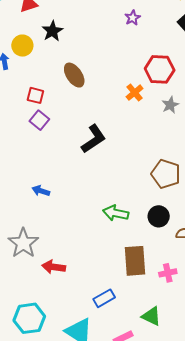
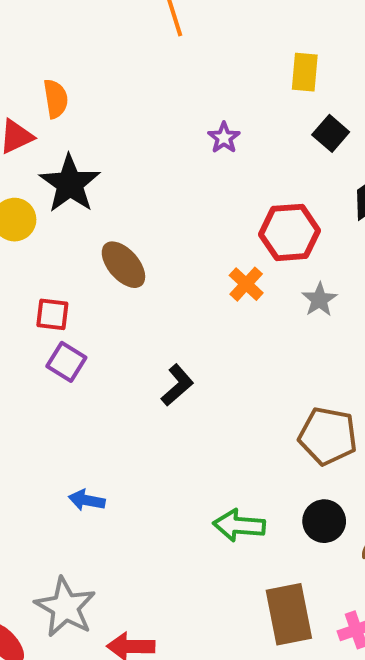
black star: (52, 31) -> (70, 184), size x1.4
black L-shape: (94, 139) -> (177, 385), size x0.7

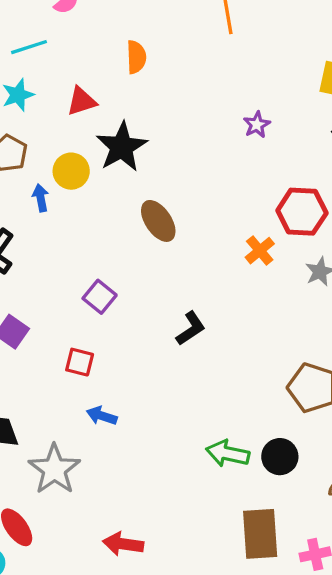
orange semicircle: (56, 99) -> (136, 57), moved
red square: (52, 314) -> (80, 362), moved
black circle: (324, 521) -> (280, 457), moved
gray star: (65, 607) -> (54, 469), moved

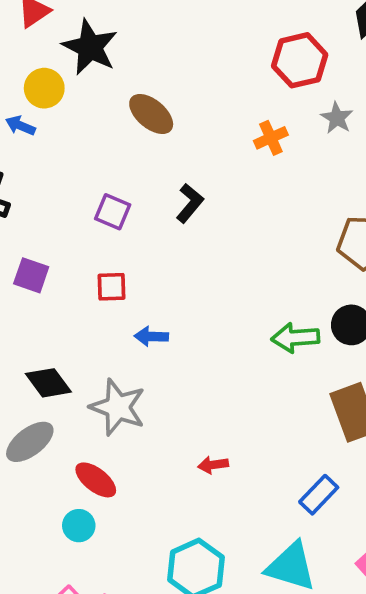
blue arrow: (41, 198) -> (20, 126), turned -40
orange cross: (260, 251) -> (271, 138), moved, turned 32
black L-shape: (191, 328) -> (190, 203), moved
red arrow: (123, 544) -> (213, 465), size x0.7

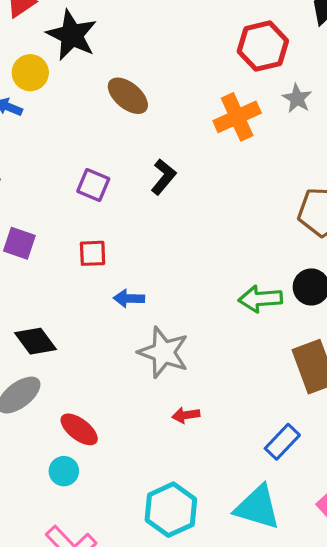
orange cross: (271, 138) -> (237, 117), size x1.5
gray star: (118, 407) -> (164, 352), moved

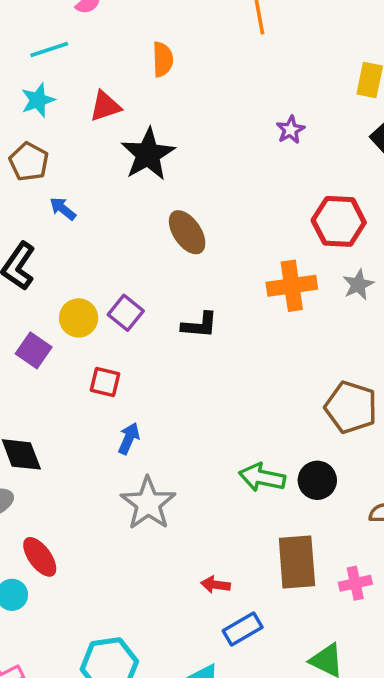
yellow circle: (30, 73) -> (79, 318), moved
black L-shape: (163, 177) -> (199, 325), turned 39
blue arrow: (129, 298) -> (129, 438), turned 96
red arrow: (186, 415) -> (216, 585), moved

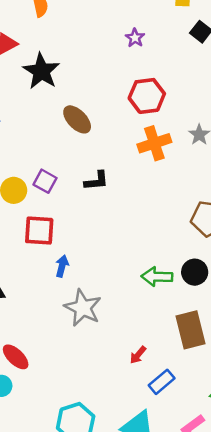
red hexagon: (339, 221) -> (147, 96), moved
red square: (105, 382) -> (39, 231), size x1.5
red arrow: (216, 585) -> (138, 355), turned -48

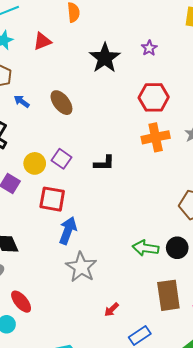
black star: (41, 71) -> (105, 58), moved
brown ellipse: (77, 119) -> (61, 103), moved
blue arrow: (62, 266) -> (68, 231), size x1.5
red arrow: (138, 355) -> (112, 310), moved

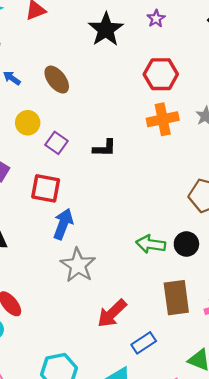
yellow circle: (35, 163) -> (28, 123), moved
red arrow: (112, 310) -> (112, 313), size x1.8

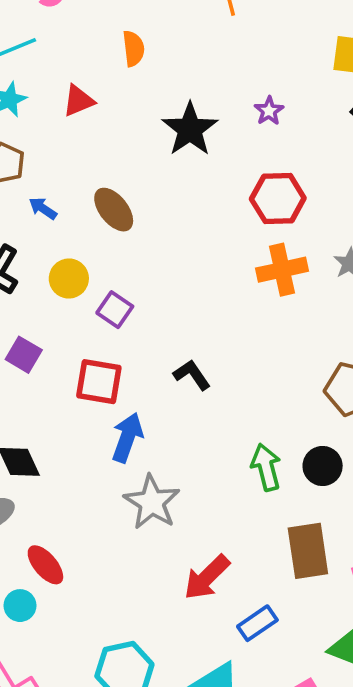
black L-shape: (105, 148) -> (192, 375), moved, turned -125
green arrow: (151, 244) -> (266, 467), turned 68

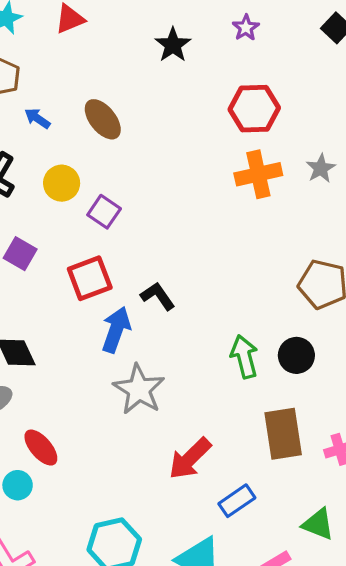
black star: (190, 129) -> (173, 45), size x0.7
black L-shape: (192, 375) -> (158, 296), moved
red square: (99, 382) -> (90, 278), turned -30

